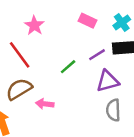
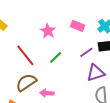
pink star: (34, 25) -> (48, 31), moved
green line: (68, 67) -> (56, 57), moved

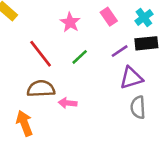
pink rectangle: (78, 26) -> (109, 17), turned 32
brown semicircle: (26, 82) -> (41, 89), turned 30

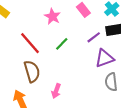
brown semicircle: (41, 89) -> (32, 71), turned 80
pink arrow: (68, 103) -> (56, 91), moved, turned -72

